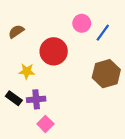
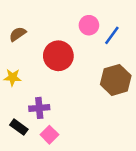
yellow star: (27, 71) -> (13, 77), moved
black rectangle: (14, 98) -> (19, 127), moved

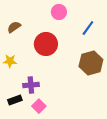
pink circle: (89, 25) -> (59, 12), moved
black rectangle: (19, 127) -> (15, 100), turned -56

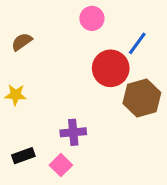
red circle: (46, 44) -> (111, 68), moved
purple cross: (31, 85) -> (73, 132), moved

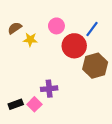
pink circle: (92, 18) -> (56, 26), moved
yellow star: (16, 95) -> (30, 40), moved
pink square: (61, 165) -> (34, 104), moved

